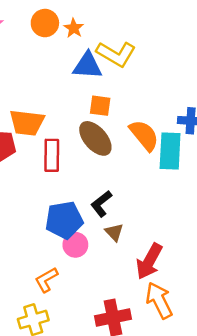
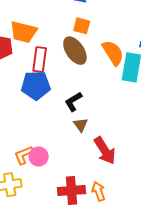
blue pentagon: (64, 220) -> (36, 85), moved
pink circle: (75, 245) -> (39, 157), moved
red arrow: (149, 261) -> (105, 151), turned -68
orange arrow: (159, 300) -> (99, 191), moved, size x0.7

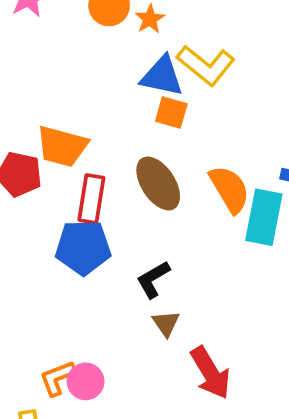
orange square: (82, 26) -> (171, 113), moved

